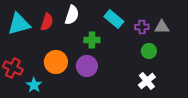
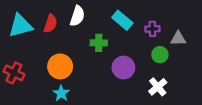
gray triangle: (162, 27) -> (178, 39), moved
purple circle: (87, 66) -> (123, 68), moved
cyan star: (34, 85) -> (61, 93), moved

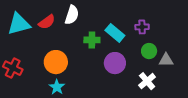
cyan rectangle: (122, 20) -> (115, 33), moved
red semicircle: (50, 24) -> (47, 22), turned 36
gray triangle: (178, 39) -> (166, 60), moved

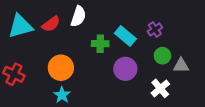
purple cross: (142, 27) -> (155, 29), turned -32

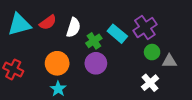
white semicircle: (78, 16) -> (73, 28), moved
purple cross: (155, 29) -> (145, 28), size x1.6
green cross: (100, 44) -> (94, 41), turned -35
purple circle: (125, 69) -> (96, 63), moved

